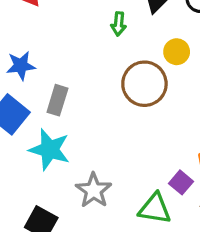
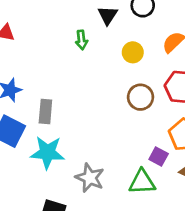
brown circle: (144, 84) -> (140, 97), moved, size x0.7

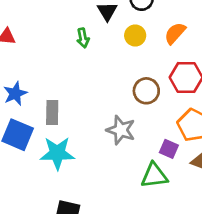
yellow circle: (133, 52) -> (135, 35), moved
gray star: (90, 178) -> (121, 130), moved

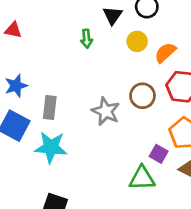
orange semicircle: (175, 33) -> (165, 53), moved
gray star: (121, 130) -> (106, 111), moved

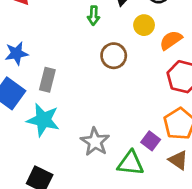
brown circle: (143, 96) -> (114, 56), moved
gray star: (106, 111) -> (95, 142), moved

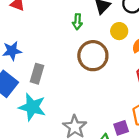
brown circle: (114, 56) -> (93, 56), size x1.4
purple square: (151, 141) -> (121, 128), turned 32

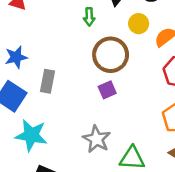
cyan star: (32, 107) -> (31, 135), moved
purple square: (121, 128) -> (107, 90), moved

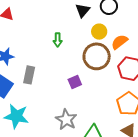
green arrow: (89, 17) -> (58, 40), moved
brown circle: (111, 55) -> (97, 56), moved

